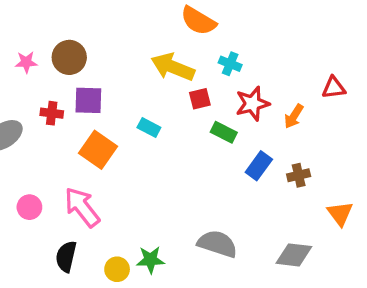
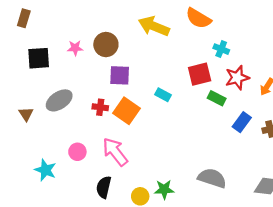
yellow arrow: (173, 67) -> (154, 26), moved
red square: (200, 99) -> (200, 74), size x1.5
red cross: (52, 113) -> (100, 107), moved

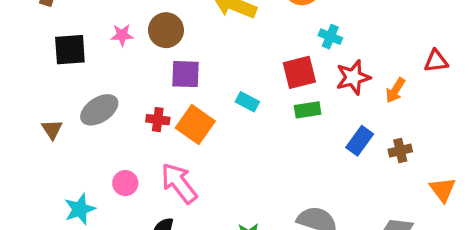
green rectangle: (217, 98) -> (308, 110), moved, turned -36
cyan star: (45, 170) -> (80, 209), turned 30

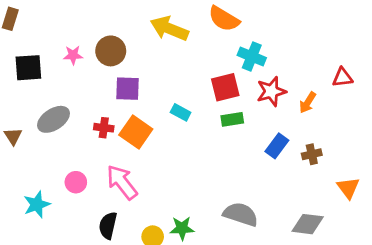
cyan cross: (330, 37) -> (252, 57), size x1.4

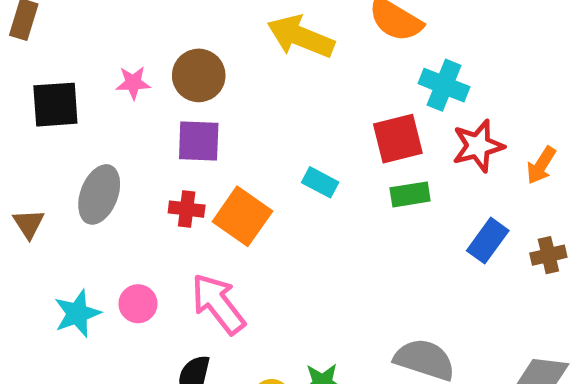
purple square: (127, 89) -> (199, 141), moved
gray ellipse: (53, 119) -> (99, 194), turned -36
cyan star: (37, 205) -> (77, 313), moved

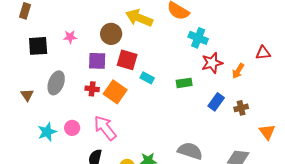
brown circle: (199, 75) -> (111, 34), moved
red square: (398, 139) -> (127, 60), moved, turned 30

